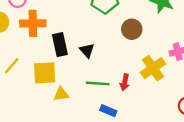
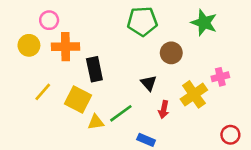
black triangle: (87, 50) -> (149, 83), moved
yellow square: (45, 73) -> (78, 99), turned 30
green line: (98, 83) -> (121, 113), moved, turned -40

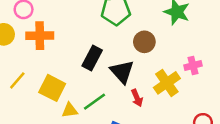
black rectangle: (94, 69) -> (92, 58), moved, turned 40
black triangle: (149, 83) -> (122, 72), size x1.5
red arrow: (164, 110) -> (137, 98), turned -35

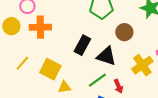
black triangle: (122, 72) -> (106, 56), turned -30
red arrow: (137, 98) -> (118, 86), moved
green line: (95, 102) -> (97, 80), moved

